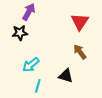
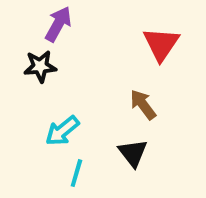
brown arrow: (80, 52) -> (143, 105), moved
black triangle: (66, 76) -> (133, 153), turned 35

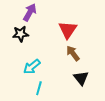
red triangle: (161, 44) -> (68, 30), moved
black triangle: (133, 153) -> (81, 78), moved

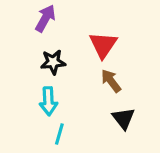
black star: (21, 34) -> (53, 62), moved
cyan arrow: (32, 67) -> (48, 101), turned -54

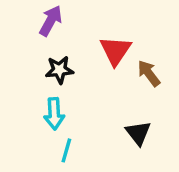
brown arrow: (111, 81) -> (149, 73), moved

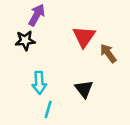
black star: (59, 70) -> (25, 41), moved
black triangle: (138, 133) -> (84, 89), moved

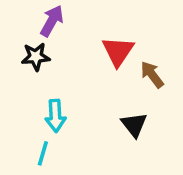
black triangle: (84, 89) -> (134, 125), moved
cyan line: (48, 109) -> (43, 153), moved

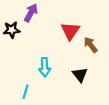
black star: (36, 57) -> (12, 30), moved
cyan arrow: (55, 116) -> (45, 67), moved

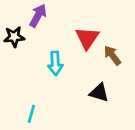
cyan arrow: (45, 67) -> (55, 63), moved
black triangle: (80, 75) -> (99, 93), turned -35

